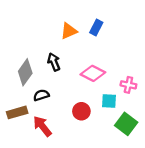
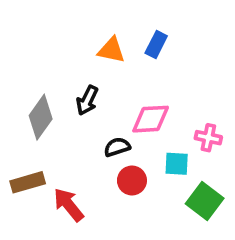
orange triangle: (69, 31) -> (111, 50), turned 36
black arrow: (54, 62) -> (87, 100), turned -132
pink diamond: (93, 73) -> (151, 119), turned -30
black semicircle: (41, 95) -> (117, 147), moved

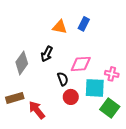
black semicircle: (117, 147) -> (63, 79), turned 88
cyan square: (177, 164) -> (95, 88), size x1.5

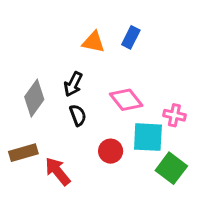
pink diamond: (81, 64) -> (126, 100), turned 55
black semicircle: (63, 79) -> (78, 115), moved

